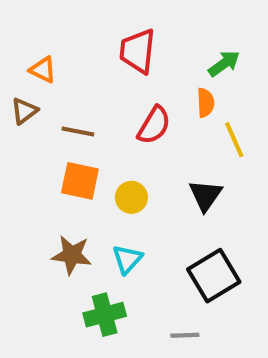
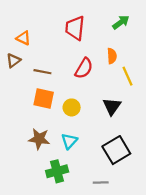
green arrow: (224, 64) -> (121, 22), moved

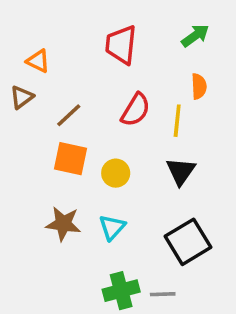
orange semicircle: (112, 56) -> (199, 86), moved
brown line: (42, 72) -> (69, 115), turned -54
yellow line: (128, 76) -> (177, 121), moved, turned 30
green cross: (57, 171) -> (121, 291), moved

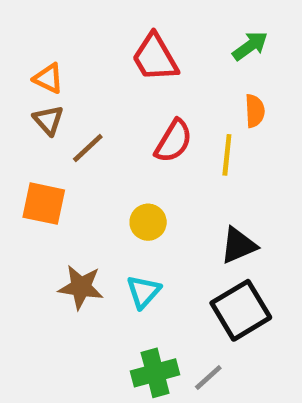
red trapezoid: (121, 45) -> (155, 58), turned -36
brown triangle: (22, 97) -> (48, 120), moved, turned -35
orange square: (71, 159) -> (44, 204), moved
black triangle: (181, 171) -> (238, 245), moved, turned 32
gray line: (163, 294) -> (208, 378), turned -40

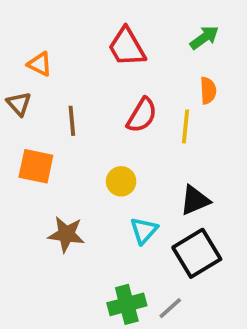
brown triangle: (48, 120) -> (19, 104), moved
brown line: (88, 148) -> (72, 121), turned -52
cyan triangle: (143, 292) -> (144, 231), moved

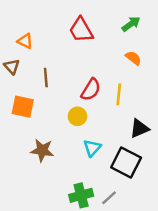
orange semicircle: (208, 91) -> (133, 58), turned -49
red semicircle: (142, 115) -> (91, 90), moved
yellow line: (185, 126) -> (119, 94), moved
black triangle: (195, 200) -> (139, 128), moved
black square: (197, 253) -> (126, 163), turned -32

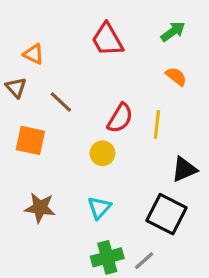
brown line: (46, 77) -> (61, 102), turned -42
cyan triangle: (92, 148) -> (99, 208), moved
brown star: (42, 150) -> (40, 208), moved

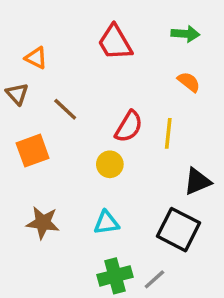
green arrow: (173, 32) -> (185, 34), turned 40
orange square: (30, 140) -> (33, 151), turned -32
cyan triangle: (99, 208) -> (106, 223), turned 40

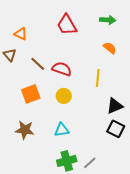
red semicircle: (129, 127) -> (62, 69), moved, turned -102
orange square: (33, 151) -> (31, 94), moved
black square: (178, 230) -> (116, 129), moved, size x0.7

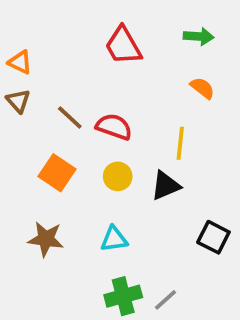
orange triangle: (21, 34) -> (20, 62), moved
orange square: (31, 94) -> (57, 173), turned -36
black triangle: (115, 106) -> (166, 186), moved

